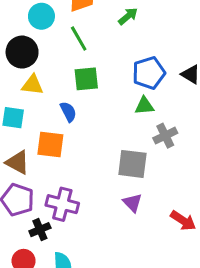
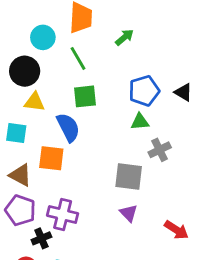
blue semicircle: (68, 112) -> (68, 127), size x1.5

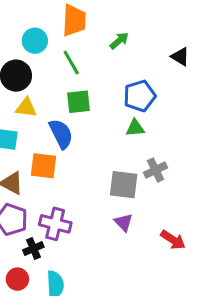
black triangle: (183, 92) -> (180, 57), moved
gray cross: (160, 150) -> (156, 170), moved

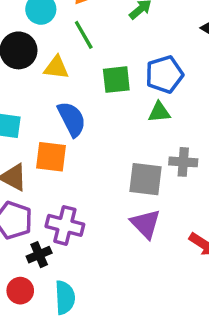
green square: (78, 102) -> (116, 80), moved
yellow triangle: (26, 108) -> (56, 68), moved
gray cross: (156, 170) -> (183, 162), turned 30
purple triangle: (124, 222) -> (145, 224), size x1.4

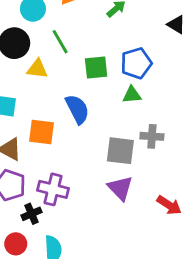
green line: (84, 35) -> (60, 42), moved
yellow triangle: (56, 68) -> (37, 69), moved
blue semicircle: (72, 119) -> (77, 109), moved

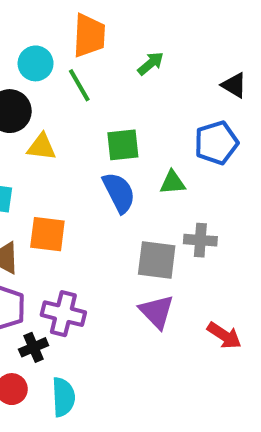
green line: (60, 42) -> (79, 85), moved
blue pentagon: (136, 63) -> (216, 143), moved
blue semicircle: (77, 109) -> (119, 192), moved

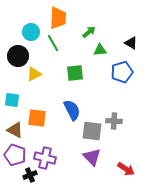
yellow triangle: (42, 147) -> (34, 74), turned -35
green triangle: (173, 183) -> (100, 50), moved
blue semicircle: (119, 192) -> (72, 110), moved

